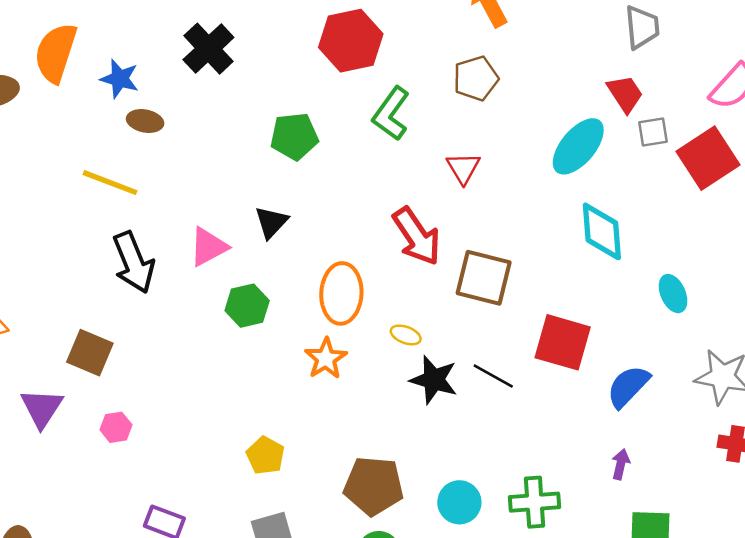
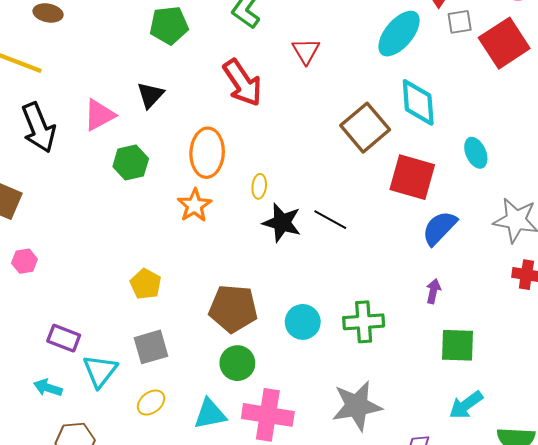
red arrow: (417, 236) -> (242, 83), moved
brown square: (484, 278) -> (365, 128), moved, turned 36
yellow ellipse: (406, 335) -> (259, 186), turned 75
red square: (563, 342) -> (412, 177), moved

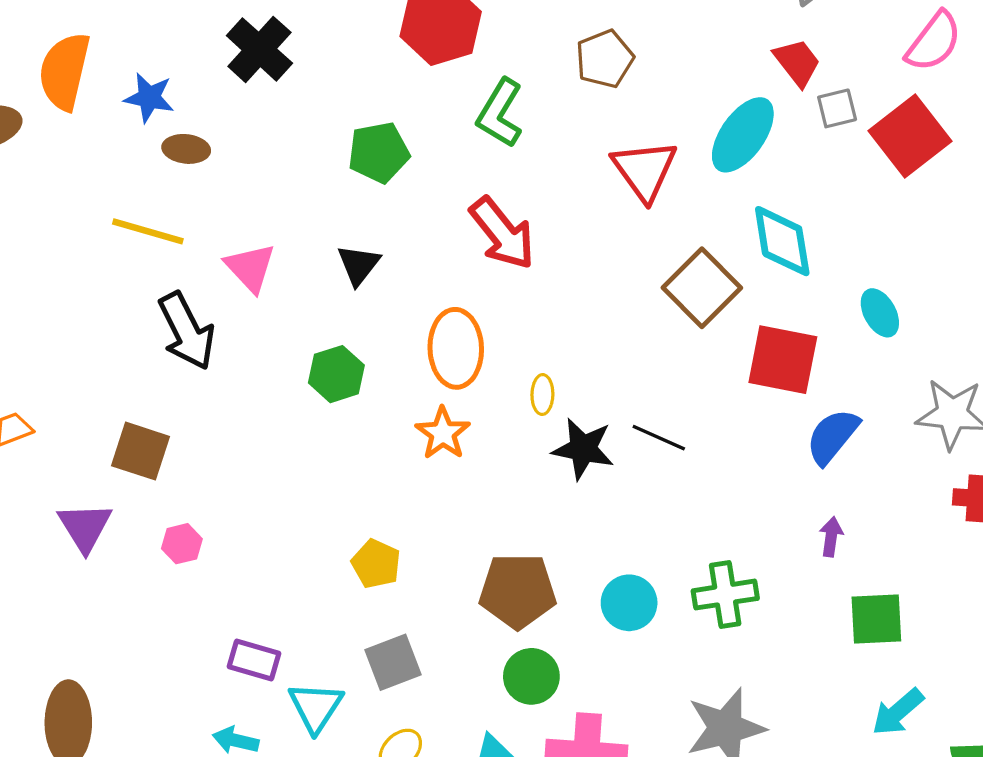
red triangle: (306, 51) -> (645, 170), moved, size x1.5
pink triangle: (99, 115) -> (250, 268), moved, turned -40

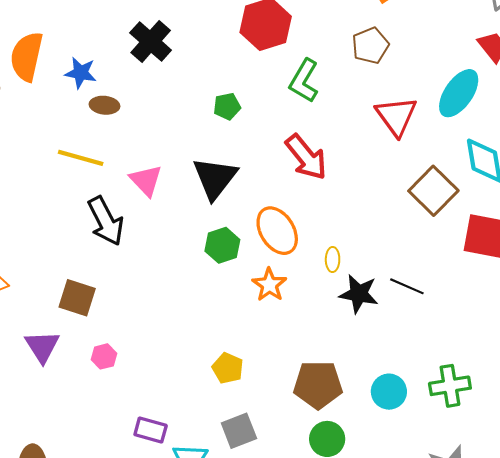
green pentagon: (379, 152) -> (227, 106), size x0.7
black triangle: (359, 265) -> (215, 178), size x1.6
orange ellipse: (456, 348) -> (277, 231), turned -30
green hexagon: (336, 374) -> (222, 245), moved

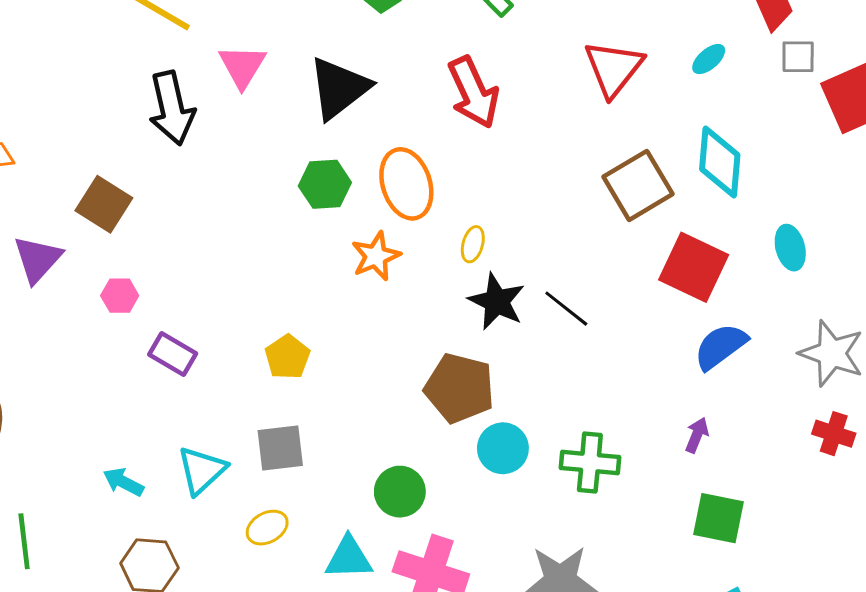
cyan ellipse: (459, 93) -> (709, 59), size x0.5
brown pentagon: (318, 385) -> (459, 388), moved
purple rectangle: (151, 430) -> (173, 354), moved

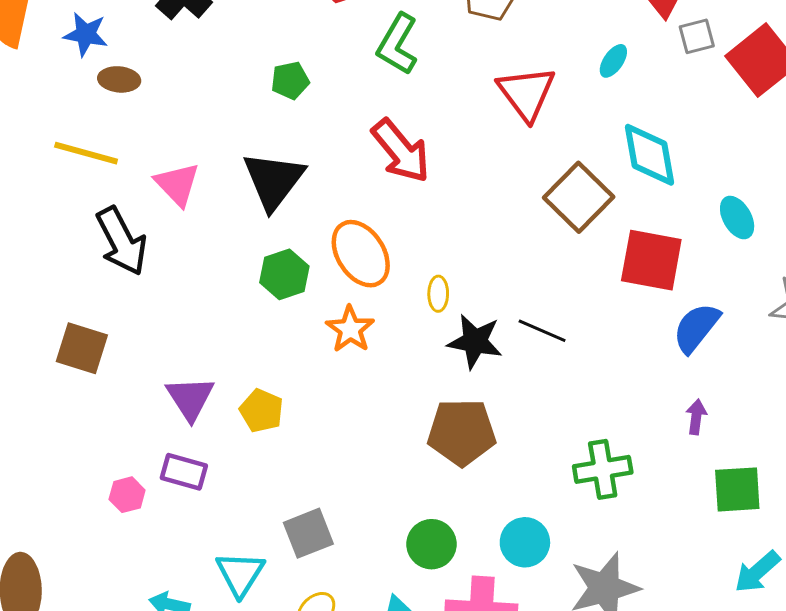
purple triangle: (38, 259) -> (190, 398), moved
pink hexagon: (120, 296) -> (127, 495), moved
yellow pentagon: (287, 357) -> (262, 411), moved
cyan circle: (503, 448) -> (525, 542), moved

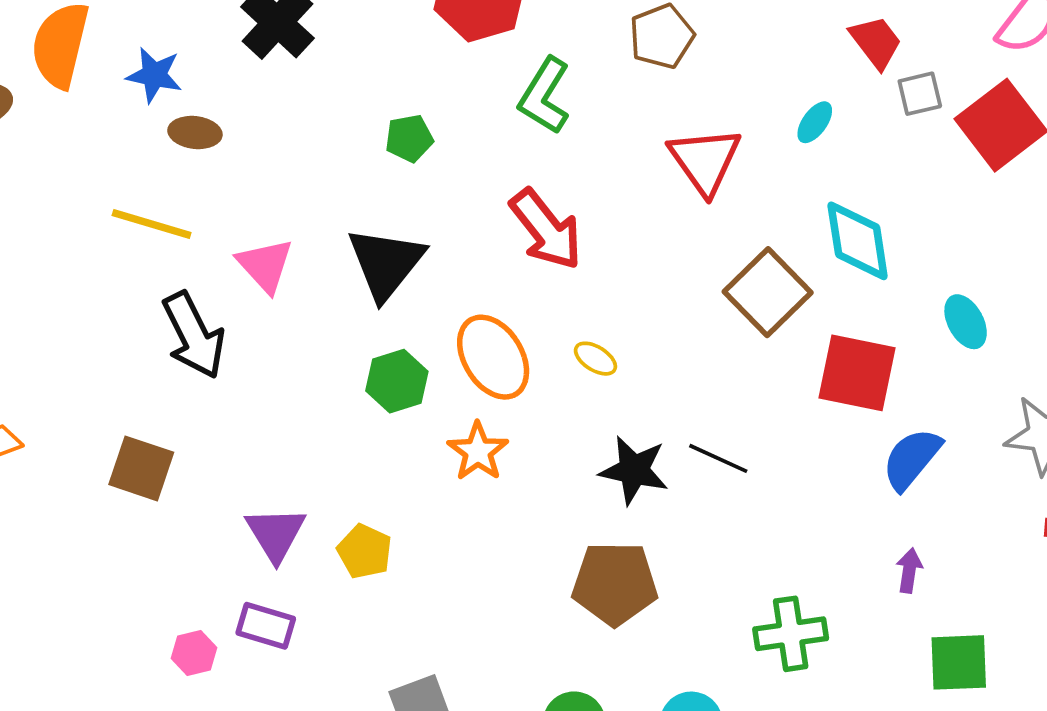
yellow ellipse: (438, 294) -> (595, 359), moved, turned -60

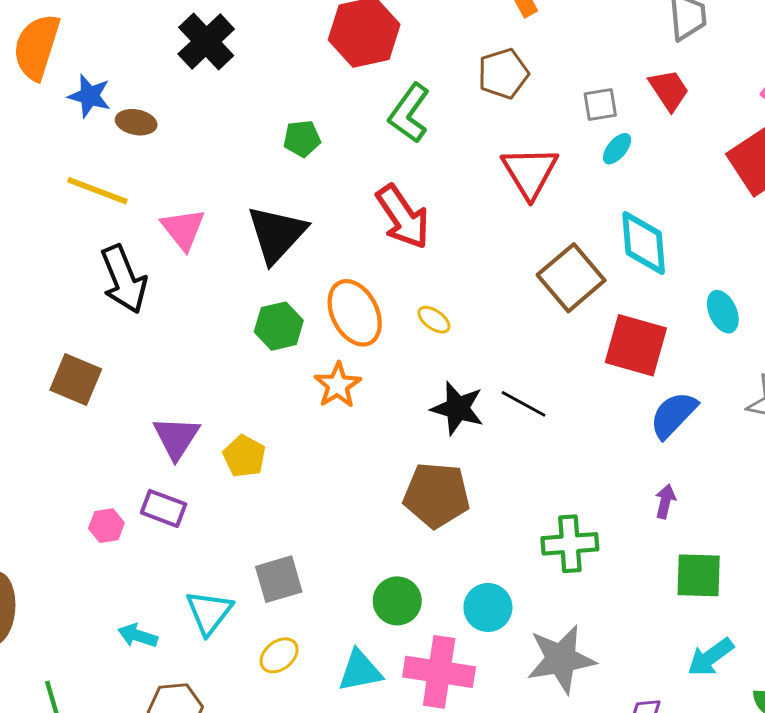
blue star: (154, 75) -> (89, 96), moved
gray square: (920, 94) -> (600, 104), moved

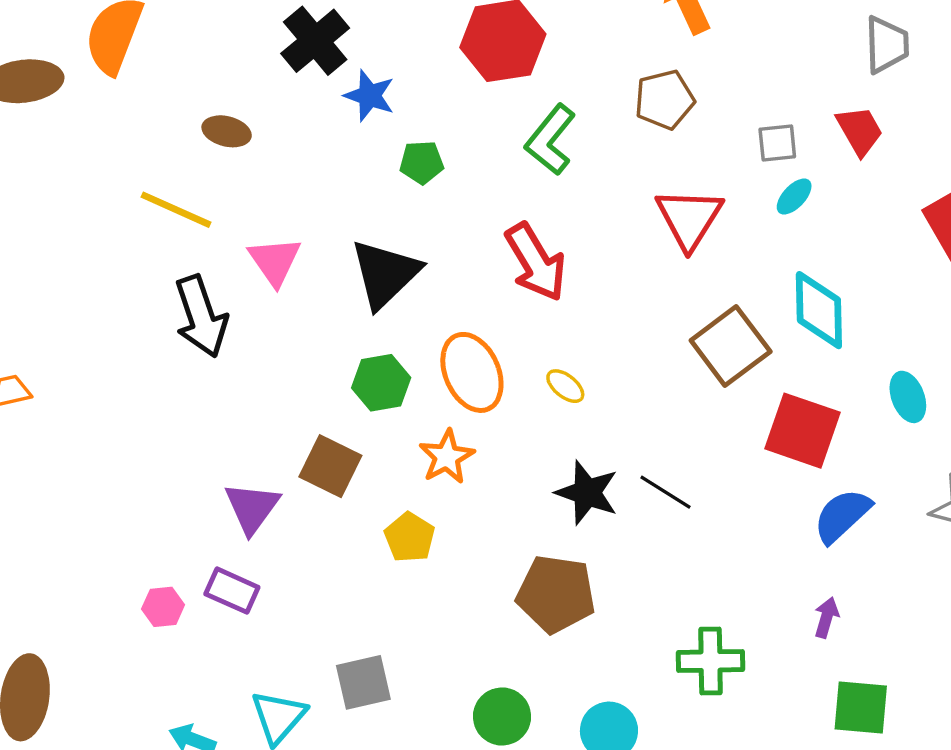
blue star: (89, 96) -> (369, 96), moved
brown square: (76, 380) -> (330, 466), moved
yellow pentagon: (244, 456) -> (410, 537), moved

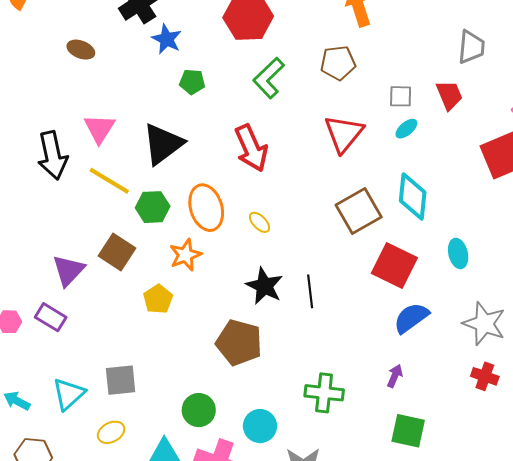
yellow line: (176, 210) -> (109, 181), moved
black line: (666, 492) -> (310, 291), turned 44

